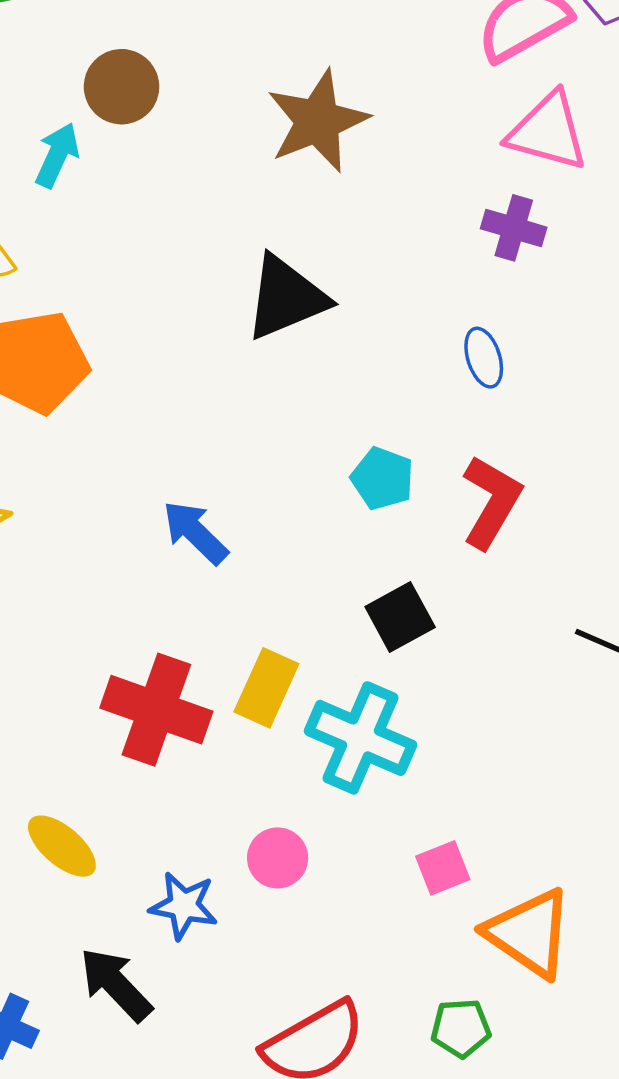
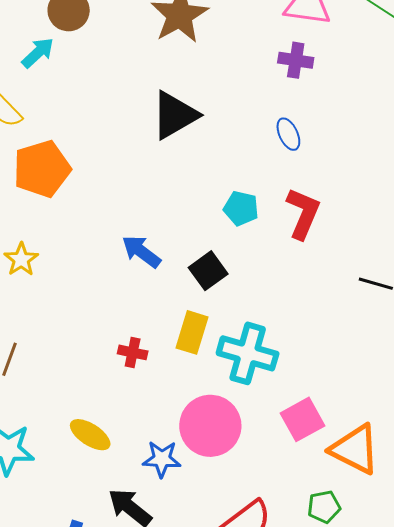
cyan arrow: (57, 155) -> (38, 53), turned 30
black square: (400, 617) -> (208, 271), moved
red cross: (156, 710) -> (133, 352), size x0.5
pink circle: (278, 858) -> (210, 426), size x1.8
pink square: (443, 868) -> (302, 419), size x1.4

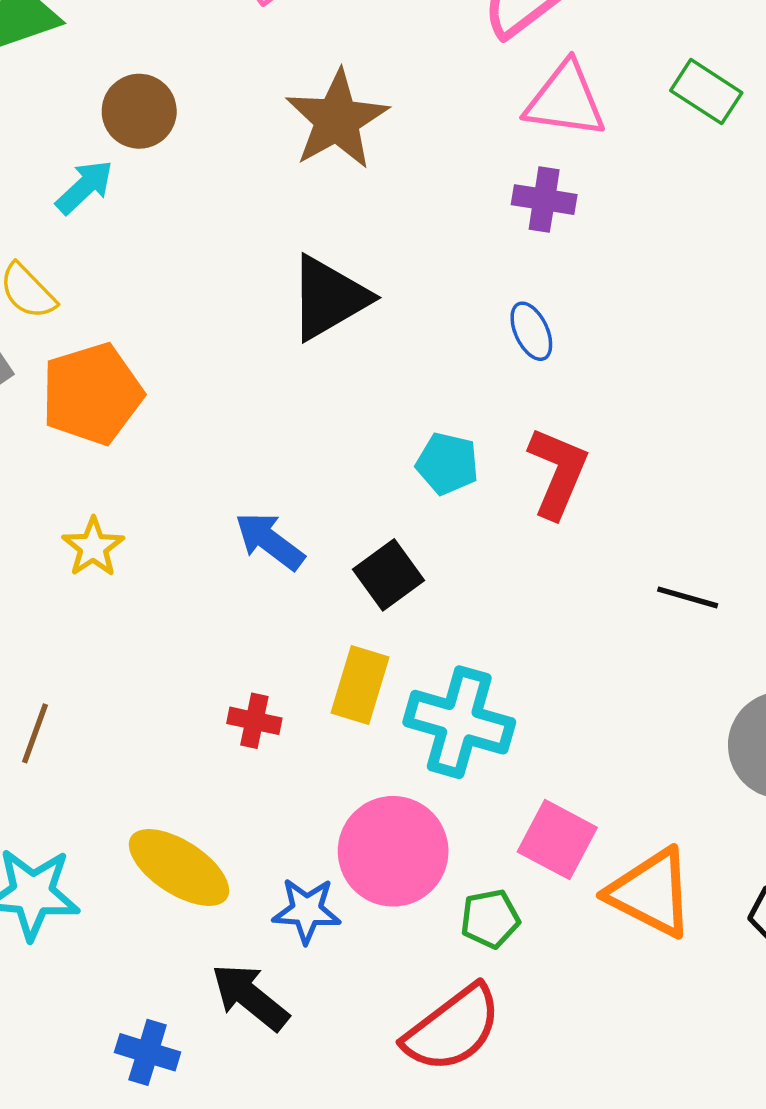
yellow star: (21, 259) -> (93, 547), moved
pink square: (302, 419) -> (557, 840), turned -33
yellow ellipse: (90, 435) -> (179, 867), size x1.4
green pentagon: (324, 507) -> (490, 919), moved

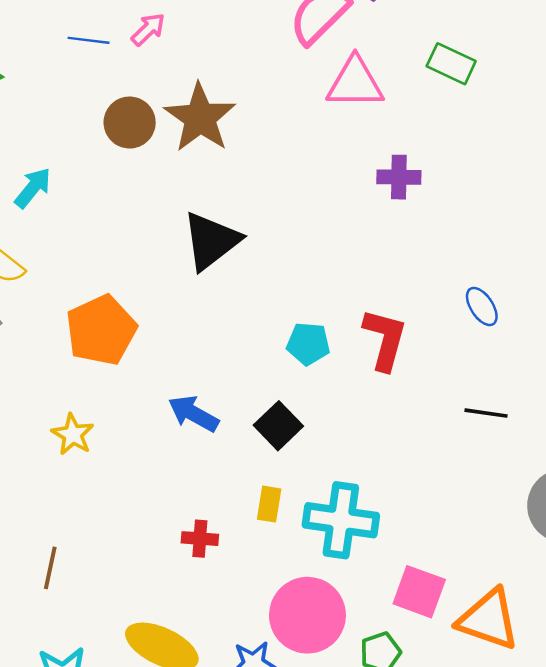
brown circle: (139, 111) -> (130, 123), moved
purple cross: (544, 200) -> (399, 177), moved
blue ellipse: (531, 331) -> (482, 306), moved
orange pentagon: (92, 394) -> (101, 330), moved
yellow rectangle: (360, 685) -> (269, 504), size x0.7

